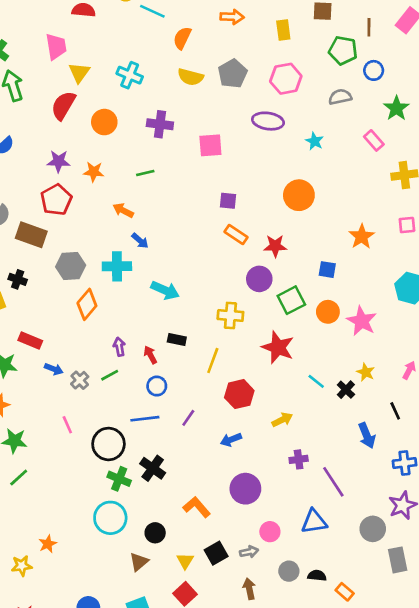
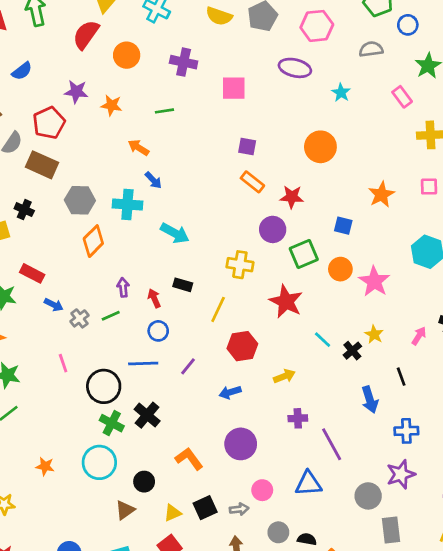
red pentagon: (56, 200) -> (49, 123), moved
orange star: (48, 544) -> (45, 466), moved, turned 30
yellow triangle: (185, 561) -> (173, 513), turned 30

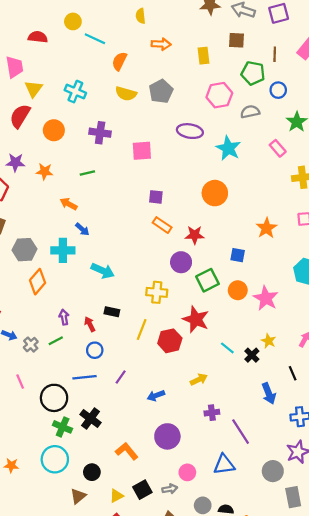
pink hexagon: (317, 26) -> (219, 95), moved
cyan star: (341, 93) -> (228, 148), size x1.6
red hexagon: (242, 346) -> (170, 341), moved

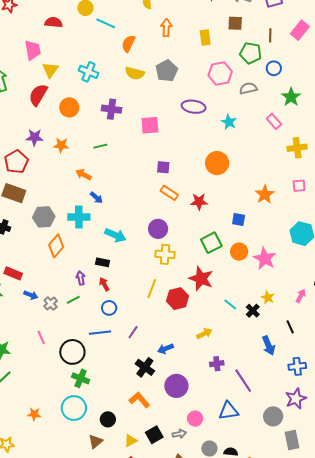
orange arrow: (161, 44) -> (166, 28), turned -90
cyan star: (228, 148) -> (229, 122), size x0.7
purple circle: (181, 262) -> (158, 229), moved
black rectangle: (112, 312) -> (103, 262), moved
black cross: (91, 418) -> (145, 367), moved

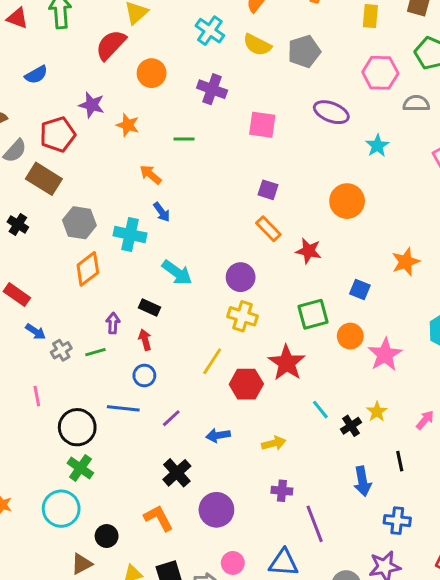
cyan cross: (89, 72) -> (210, 31), moved
blue arrow: (165, 349) -> (218, 435), moved

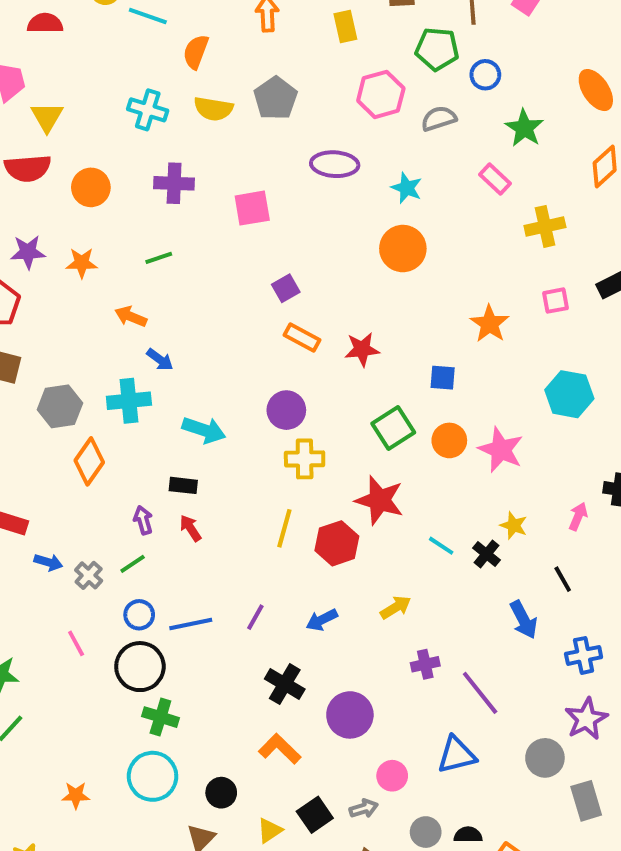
red semicircle: (111, 45) -> (28, 168), turned -120
purple square: (268, 190) -> (286, 288), turned -30
orange circle: (347, 201) -> (403, 249), moved
blue circle: (144, 376) -> (139, 615), moved

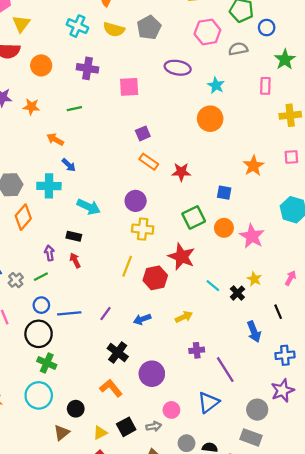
pink rectangle: (495, 179) -> (265, 86), turned 42
blue triangle: (457, 755) -> (208, 402), turned -30
gray rectangle: (586, 801) -> (251, 437), moved, turned -60

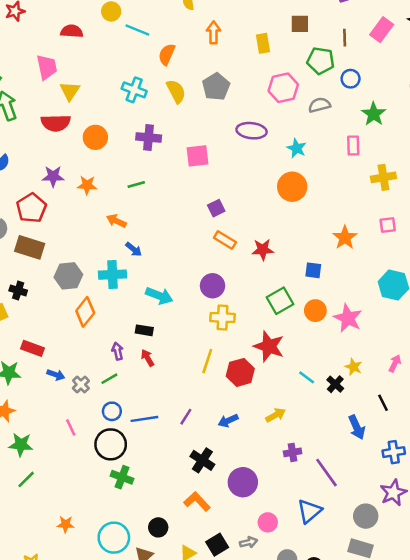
yellow semicircle: (114, 29) -> (176, 91), turned -130
cyan circle: (39, 395) -> (114, 538), moved

